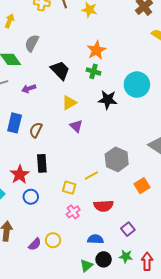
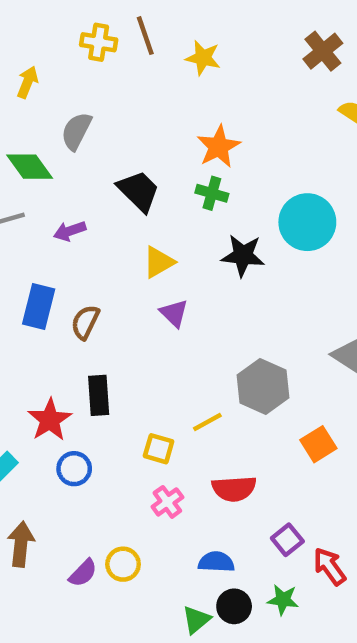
red arrow: (147, 261) -> (330, 566), moved, turned -36

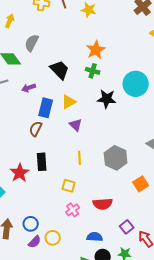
blue rectangle: (39, 307) -> (46, 108), moved
yellow line: (207, 422) -> (80, 158), moved, turned -64
blue circle: (74, 469) -> (31, 224), moved

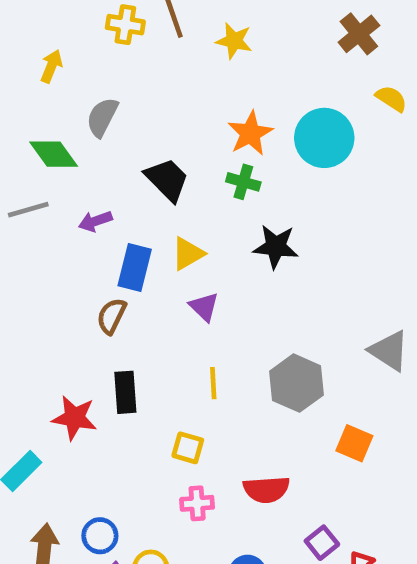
cyan circle: (136, 84) -> (324, 138), moved
red star: (20, 173) -> (74, 418), turned -30
orange square: (141, 184) -> (354, 443), turned -35
pink cross: (73, 210) -> (197, 503), turned 32

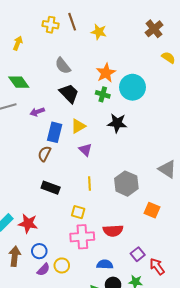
gray semicircle: (102, 117) -> (63, 66), moved, turned -66
cyan circle: (324, 138) -> (133, 87), moved
black rectangle: (125, 392) -> (51, 188), turned -66
red star: (74, 418) -> (28, 223), moved
pink cross: (197, 503) -> (82, 237), size x1.6

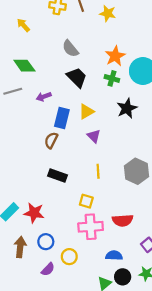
yellow arrow: (18, 43) -> (23, 25), turned -64
black star: (117, 123) -> (127, 108), turned -30
purple semicircle: (43, 270) -> (48, 269), moved

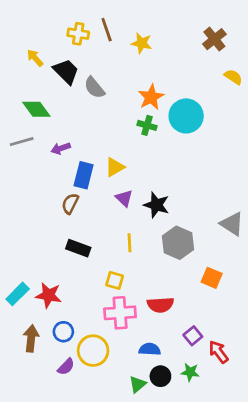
black trapezoid: (77, 77) -> (66, 71), moved
black star: (127, 108) -> (156, 205), moved, turned -30
yellow circle: (69, 257) -> (93, 351), size x1.5

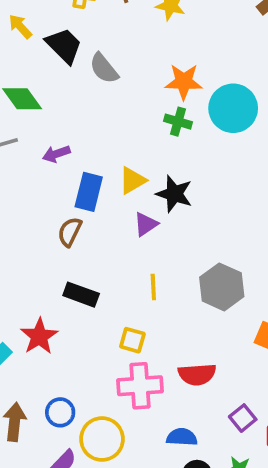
orange star: (151, 97) -> (184, 82), turned 30
purple triangle: (124, 198) -> (146, 224), turned 42
black star: (156, 205) -> (174, 194), moved
red star: (49, 295) -> (39, 336), moved, turned 30

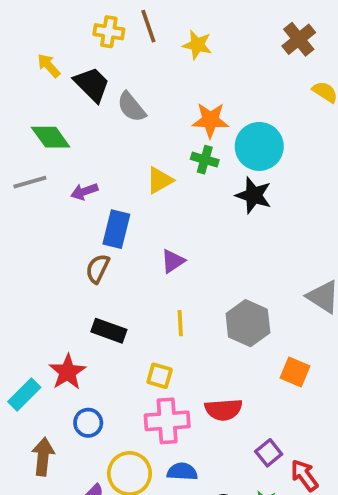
yellow triangle: (132, 180) -> (160, 180), moved
black star: (174, 194) -> (254, 195), moved
blue circle: (60, 412) -> (88, 423), moved
blue semicircle: (182, 437) -> (182, 472), moved

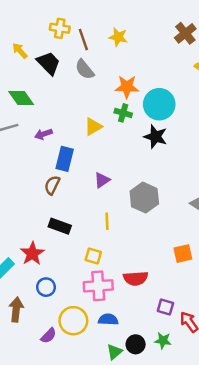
brown line: (148, 26) -> (83, 40), moved
gray semicircle: (131, 107) -> (85, 69), moved
gray hexagon: (248, 323) -> (144, 198), moved
orange square: (295, 372) -> (183, 254), turned -36
purple square: (269, 453) -> (165, 307), turned -35

